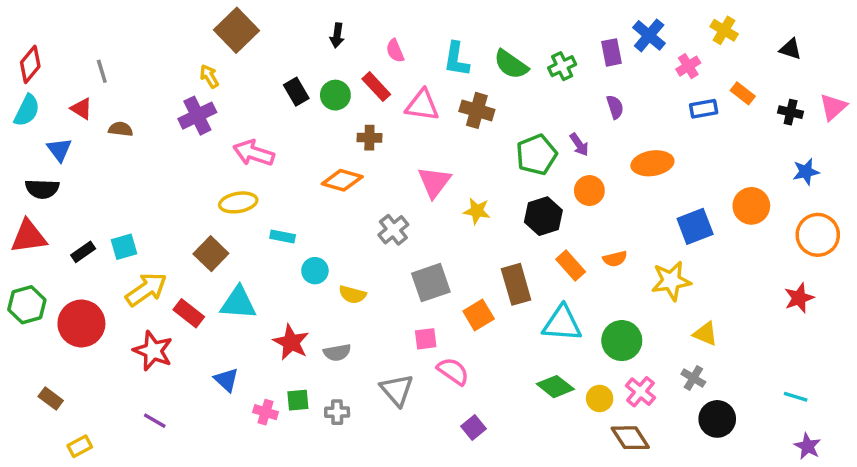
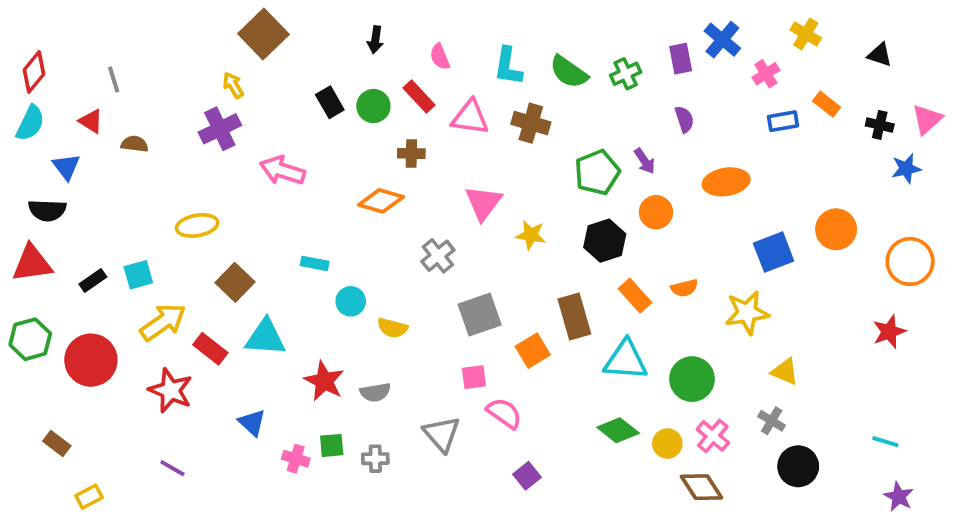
blue star: (806, 172) -> (906, 169), moved
yellow ellipse: (238, 202) -> (197, 225), moved

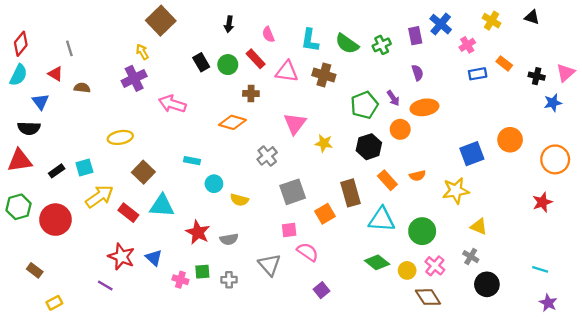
black triangle: (880, 55) -> (532, 17), moved
orange ellipse: (726, 182) -> (424, 107), moved
red star: (171, 390) -> (121, 257), moved

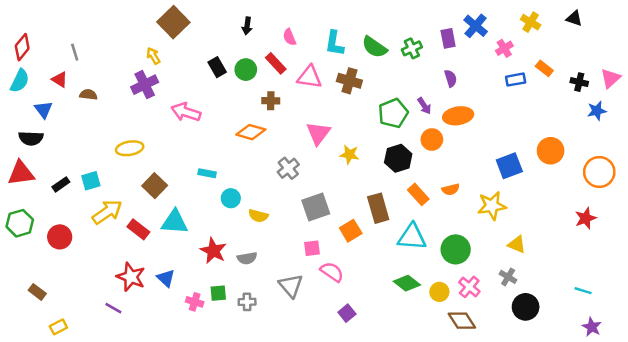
red circle: (55, 220) -> (60, 237), size x0.7

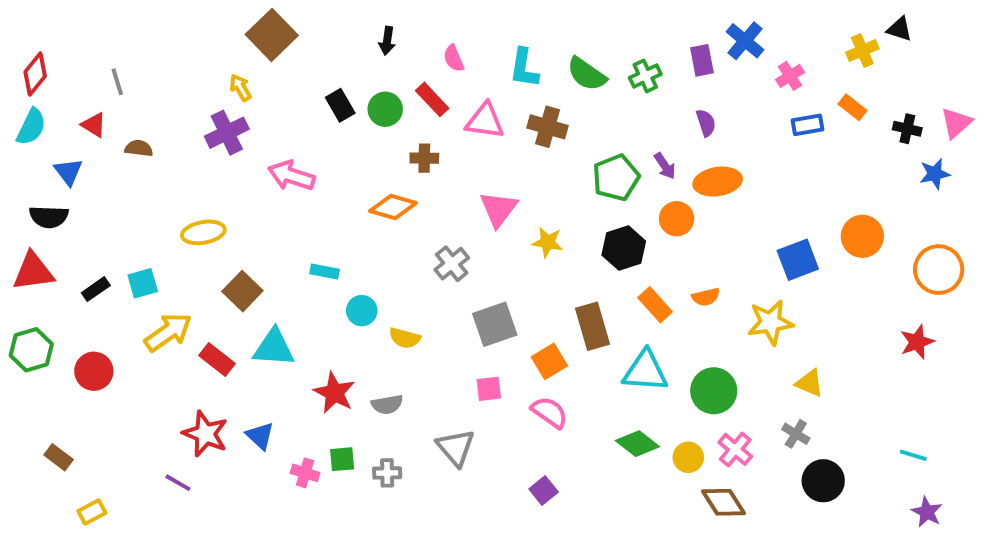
yellow cross: (531, 22) -> (862, 51), moved, turned 36
pink semicircle: (332, 272) -> (549, 412), moved

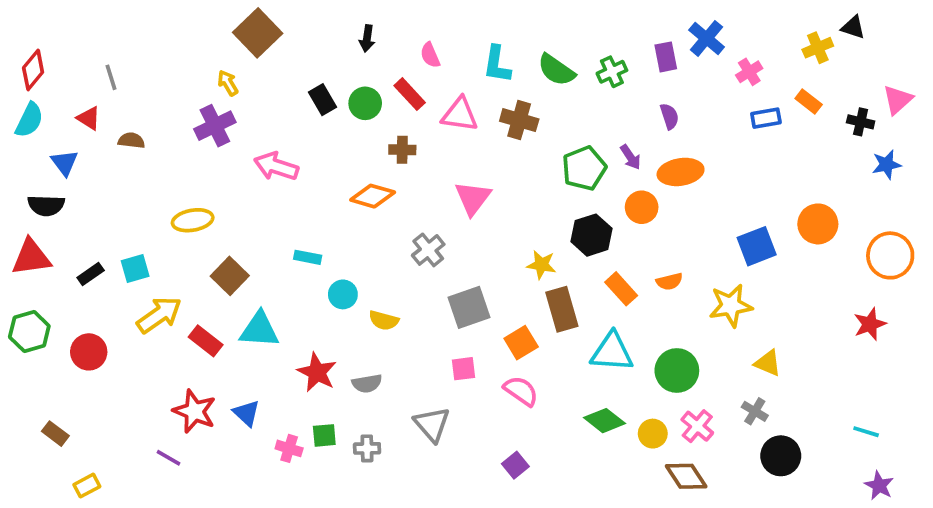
pink triangle: (956, 123) -> (898, 100), moved
yellow star: (547, 242) -> (541, 265), moved

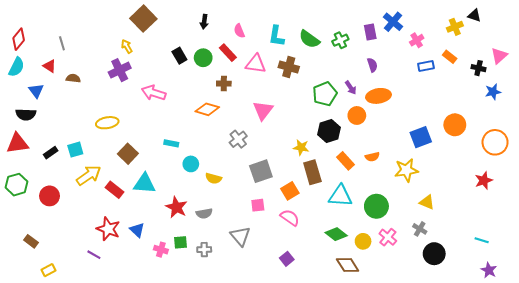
brown diamond: (686, 476) -> (348, 265), moved

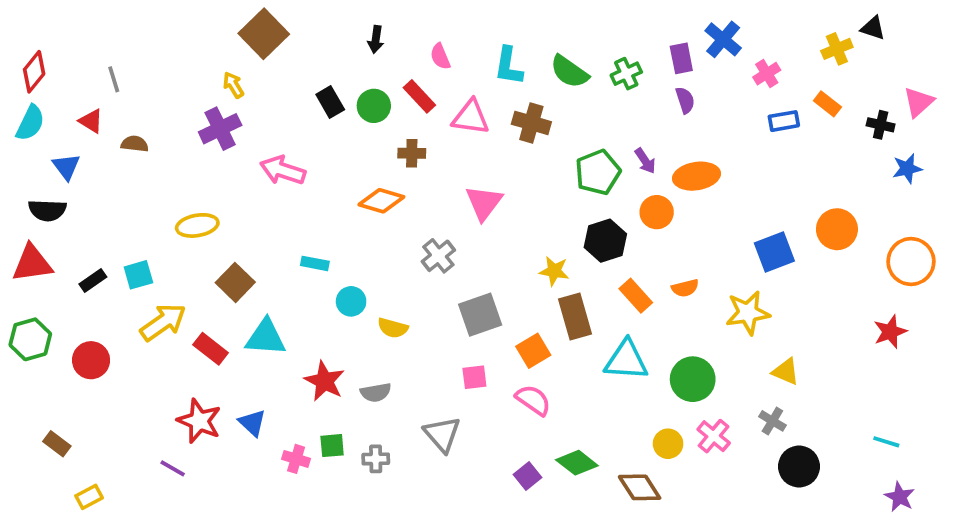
purple semicircle: (372, 65) -> (685, 100), moved
green diamond: (336, 234) -> (577, 463), moved

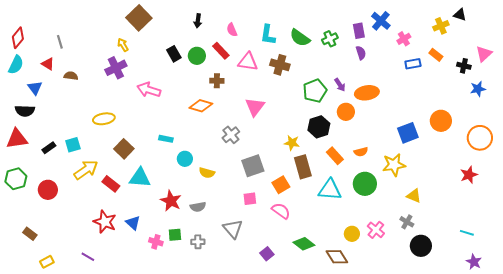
green circle: (693, 379) -> (365, 184), moved
purple line: (173, 468) -> (88, 257), moved
purple square: (528, 476) -> (267, 254), moved

